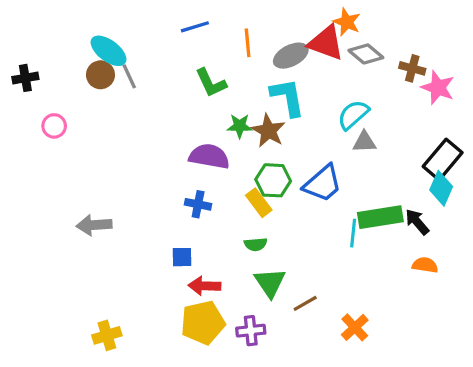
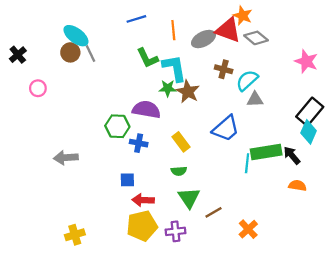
brown cross: (412, 68) -> (224, 69), moved
black cross: (25, 78) -> (18, 55), turned -30
cyan L-shape: (288, 97) -> (174, 68), moved
green hexagon: (273, 180) -> (117, 126), moved

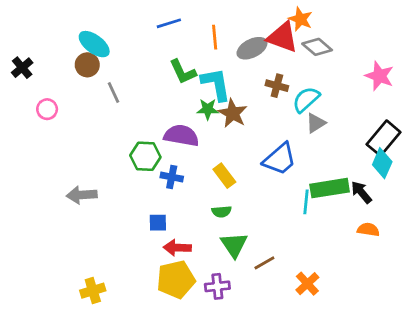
gray line: (90, 54) -> (114, 93), moved
gray triangle: (255, 99) -> (316, 123), turned -30

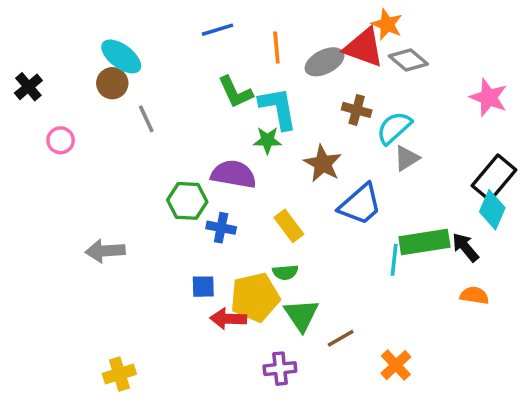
brown star: (233, 113) -> (323, 163), moved
yellow pentagon: (176, 279) -> (255, 297), moved

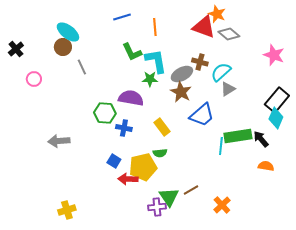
gray ellipse: (325, 62) -> (182, 74), moved
blue square: (203, 287) -> (114, 161), turned 32
green triangle: (301, 315) -> (169, 197), moved

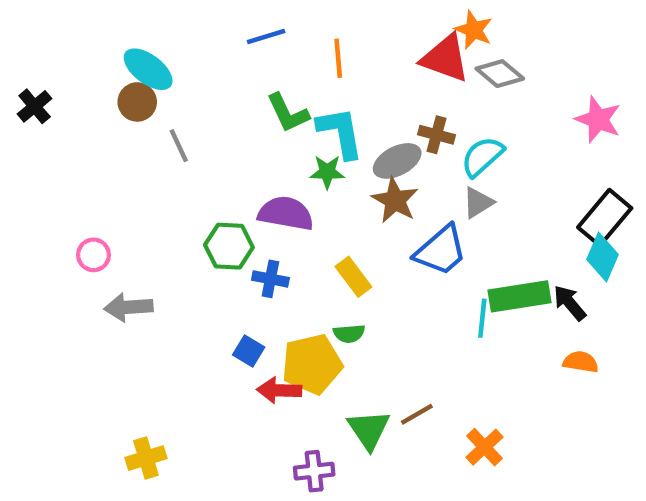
pink circle: (34, 79) -> (94, 255), moved
gray triangle: (228, 89) -> (478, 202), moved
purple cross: (157, 207) -> (314, 471), moved

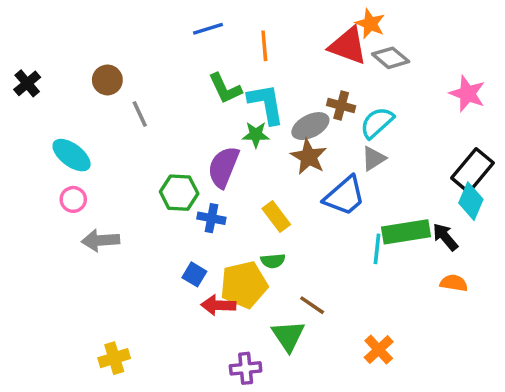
cyan ellipse: (148, 69) -> (72, 155), moved
purple semicircle: (286, 213) -> (223, 167), turned -78
brown line: (417, 414) -> (312, 305), moved, turned 64

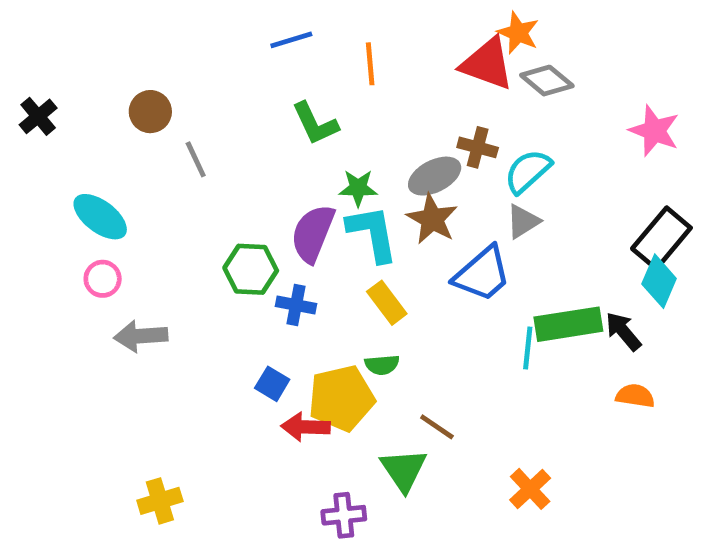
cyan L-shape: (266, 104) -> (372, 233), moved

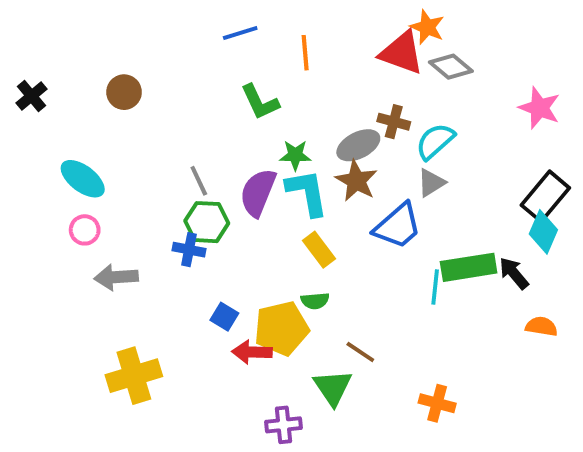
gray line: (196, 159) -> (199, 181), moved
blue cross: (296, 305) -> (189, 250), moved
orange semicircle: (635, 396) -> (541, 326), moved
orange cross: (530, 489) -> (437, 403), turned -32
yellow cross: (160, 501) -> (134, 376), moved, size x1.5

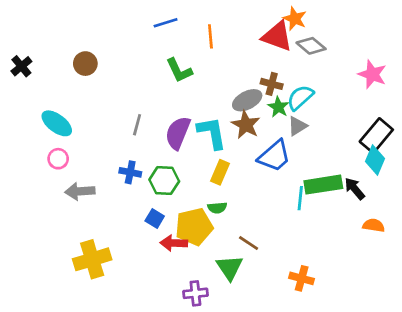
green star: (295, 155) -> (278, 107), moved, turned 30
gray line: (199, 181) -> (137, 125), turned 40
green hexagon: (207, 222) -> (164, 180), moved
yellow rectangle: (319, 250) -> (220, 172), turned 60

